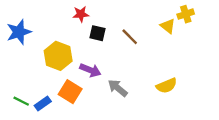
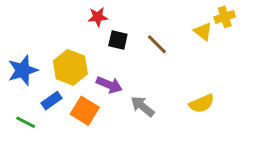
blue star: (19, 32) -> (23, 70), moved
blue rectangle: (43, 103) -> (52, 101), moved

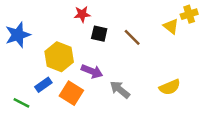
blue star: (23, 70) -> (18, 35), moved

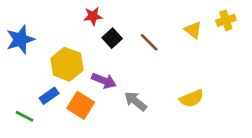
yellow cross: (189, 14) -> (226, 20), moved
black square: (99, 34) -> (112, 38), turned 35

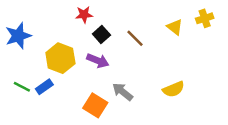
purple arrow: (104, 81) -> (98, 61), moved
orange square: (81, 105) -> (95, 105), moved
green line: (24, 116) -> (22, 87), moved

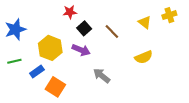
green line: (22, 87) -> (14, 61), moved, turned -40
yellow semicircle: (174, 89) -> (144, 57), moved
orange square: (95, 105) -> (55, 87), moved

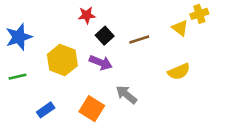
yellow cross: (169, 15) -> (199, 14), moved
brown line: (112, 31) -> (139, 40), turned -63
blue rectangle: (37, 72) -> (46, 110), moved
orange square: (55, 87) -> (92, 109), moved

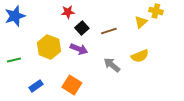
yellow cross: (199, 14) -> (156, 11), turned 32
yellow triangle: (180, 28) -> (141, 22), turned 40
blue star: (19, 37) -> (15, 16), moved
gray arrow: (126, 95) -> (112, 65), moved

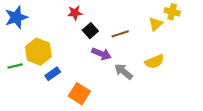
yellow hexagon: (49, 47) -> (38, 52), moved
purple arrow: (79, 49) -> (101, 54), moved
blue rectangle: (36, 86) -> (53, 74), moved

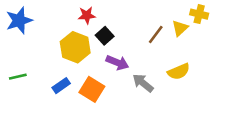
brown line: (120, 34) -> (156, 34), moved, turned -35
yellow hexagon: (38, 52) -> (75, 47), moved
orange square: (79, 94) -> (92, 89), moved

